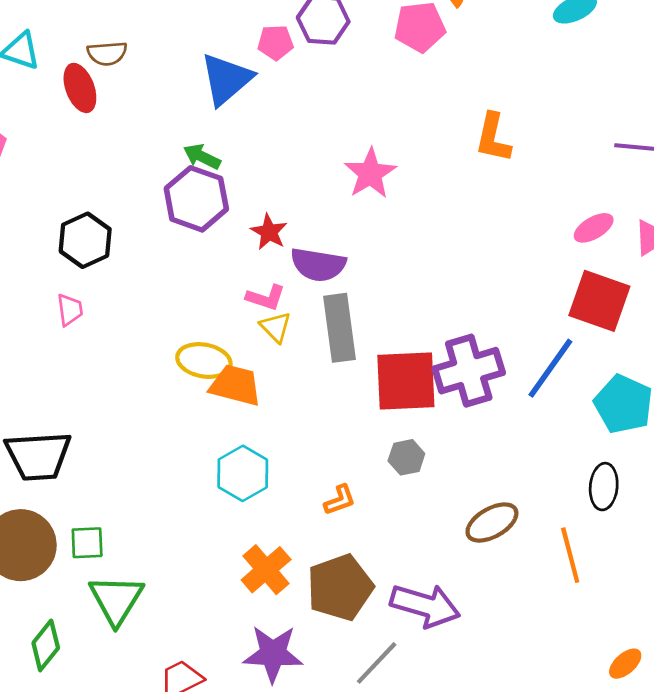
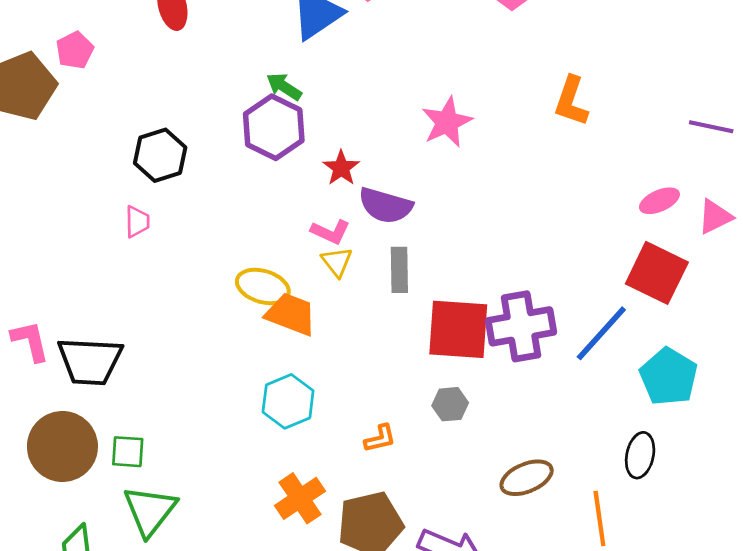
gray rectangle: (340, 328) -> (399, 270), size x0.7

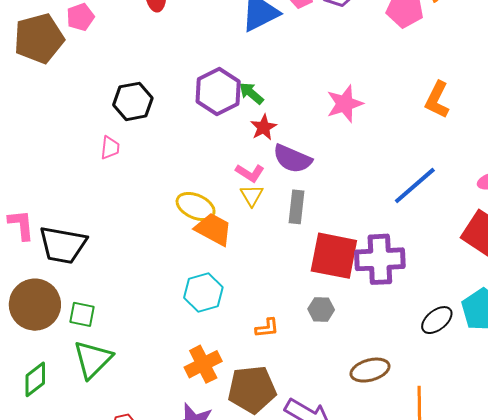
green arrow: (284, 87) -> (251, 93), moved
blue line: (601, 333) -> (415, 186), moved
black ellipse: (640, 455) -> (437, 320), moved, turned 32

